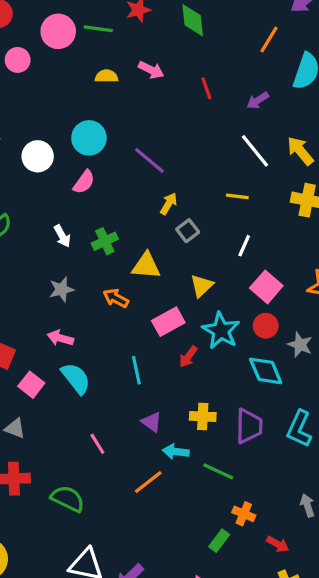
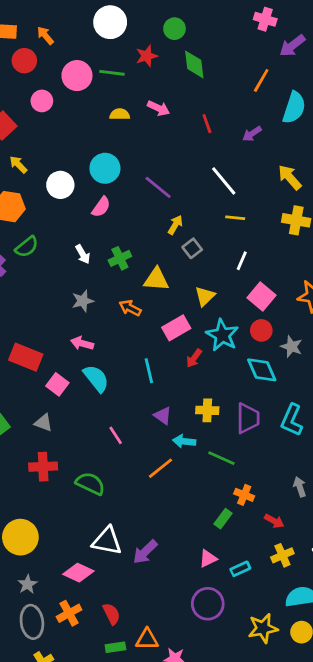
white line: (255, 151) -> (224, 181), moved

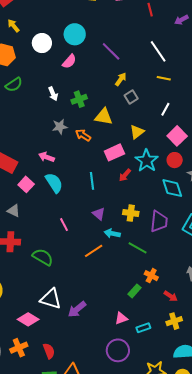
gray star: (83, 301) -> (60, 127), moved

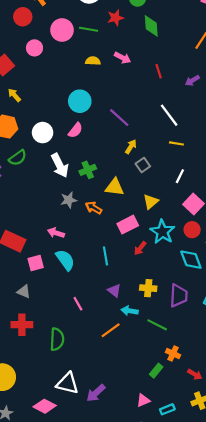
white circle: (42, 43) -> (43, 133), moved
white arrow: (53, 94) -> (60, 165), size x1.6
pink square: (26, 184) -> (36, 263), turned 35
green semicircle: (43, 257) -> (57, 339), turned 65

